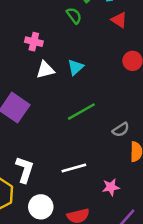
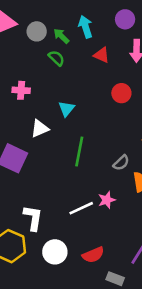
white triangle: (45, 70) -> (40, 128), moved
green line: (81, 112) -> (79, 151), turned -40
pink star: (111, 187) -> (107, 200), moved

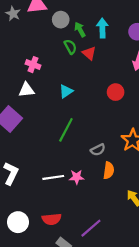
red triangle: (102, 55) -> (89, 53), moved
white triangle: (40, 128) -> (26, 90), moved
white circle: (55, 252) -> (18, 222), moved

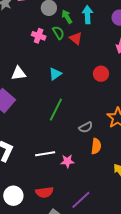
pink cross: (33, 65) -> (39, 36), moved
pink star: (77, 177) -> (67, 161), moved

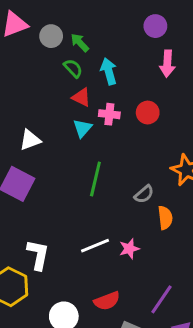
cyan arrow: (88, 15) -> (109, 71), moved
pink cross: (39, 36) -> (109, 114), moved
red triangle: (76, 38) -> (81, 97), moved

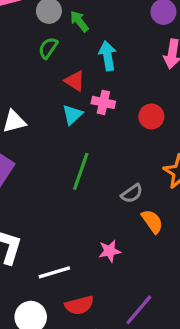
green semicircle: (73, 68) -> (48, 48), moved, turned -108
red circle: (148, 113) -> (151, 116), moved
orange semicircle: (165, 218) -> (152, 221), turned -35
white line: (95, 246) -> (54, 272), moved

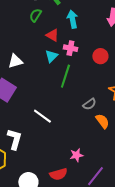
green line: (81, 171) -> (65, 76), moved
pink star: (110, 251) -> (76, 155), moved
white line: (54, 272) -> (42, 116), moved, turned 54

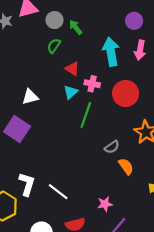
cyan arrow: (72, 19) -> (111, 52), moved, size x1.4
red circle: (100, 56) -> (126, 94), size x1.5
white line: (42, 116) -> (58, 192), moved
pink star: (76, 155) -> (105, 204), moved

